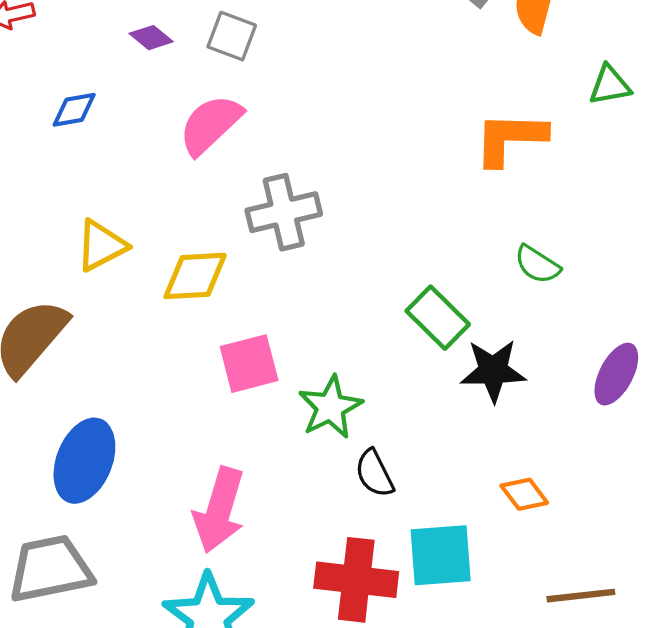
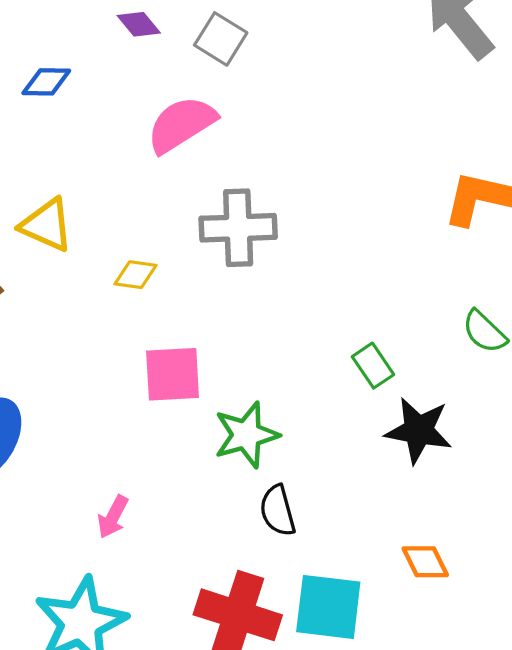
yellow triangle: (101, 246) -> (46, 225), turned 40
yellow diamond: (195, 276) -> (135, 275), size x0.6
green rectangle: (438, 318) -> (373, 366), size x0.7
pink arrow: (219, 510) -> (113, 517), size x0.5

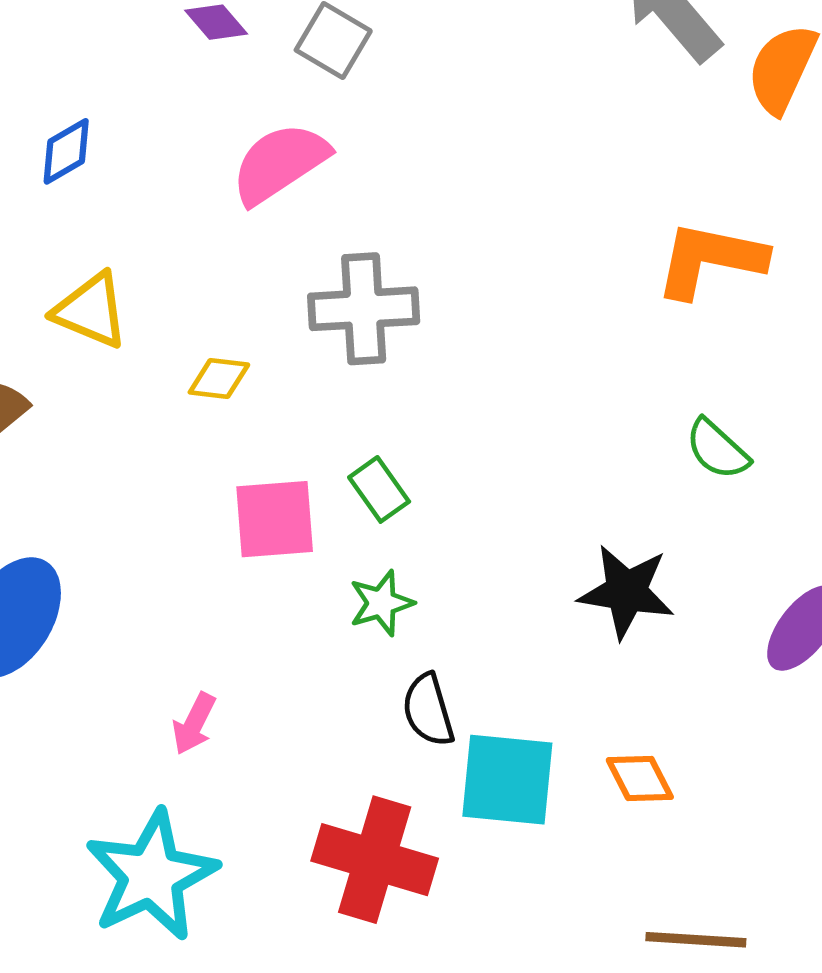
blue diamond: (46, 82) -> (66, 151), moved, turned -30
green rectangle: (373, 366) -> (379, 489), moved
green star: (246, 435) -> (381, 603), size x0.7
cyan square: (328, 607) -> (507, 780), moved

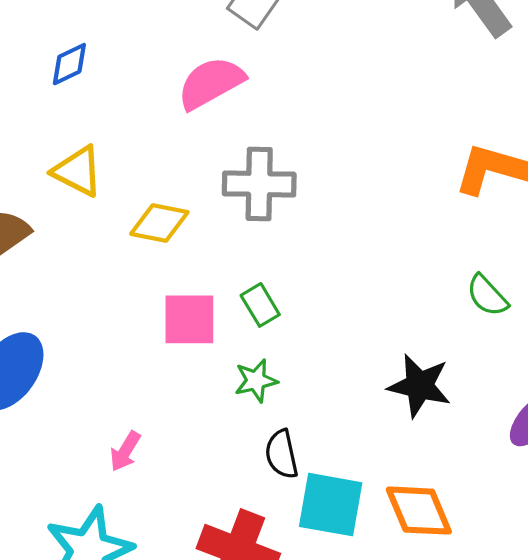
yellow diamond: (219, 378) -> (159, 223), size x1.4
orange diamond: (640, 778) -> (419, 511), size x1.5

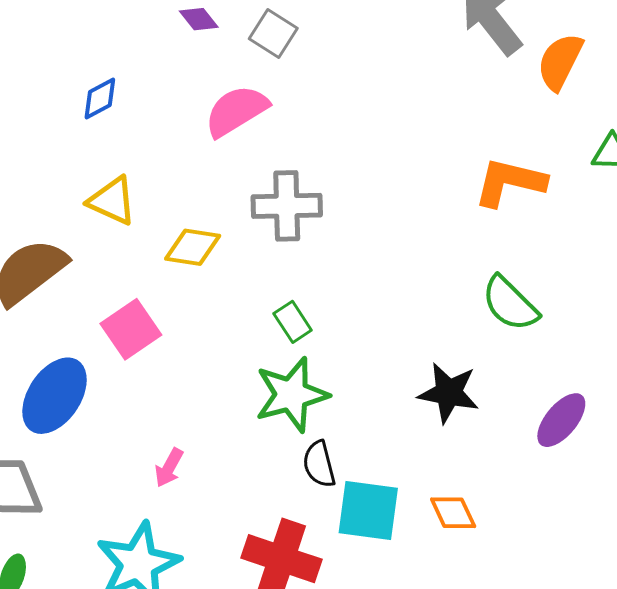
green semicircle: (487, 296) -> (510, 304), size x1.4
pink square: (189, 319) -> (131, 329), moved, turned -32
green star: (256, 381) -> (292, 395), size x1.8
orange diamond: (419, 511) -> (453, 513), size x0.7

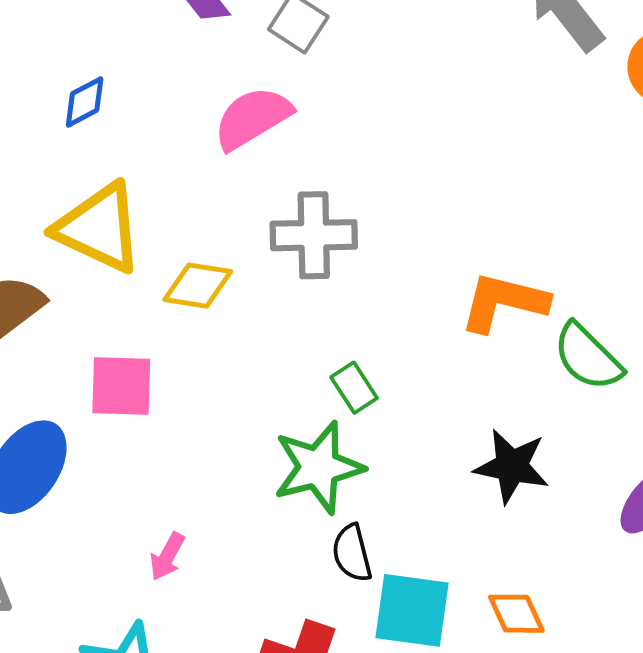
orange L-shape: (510, 182) -> (504, 302), moved
yellow triangle: (112, 201) -> (99, 228), size x1.5
green rectangle: (293, 322) -> (354, 388), moved
pink square: (131, 329) -> (121, 386), turned 36

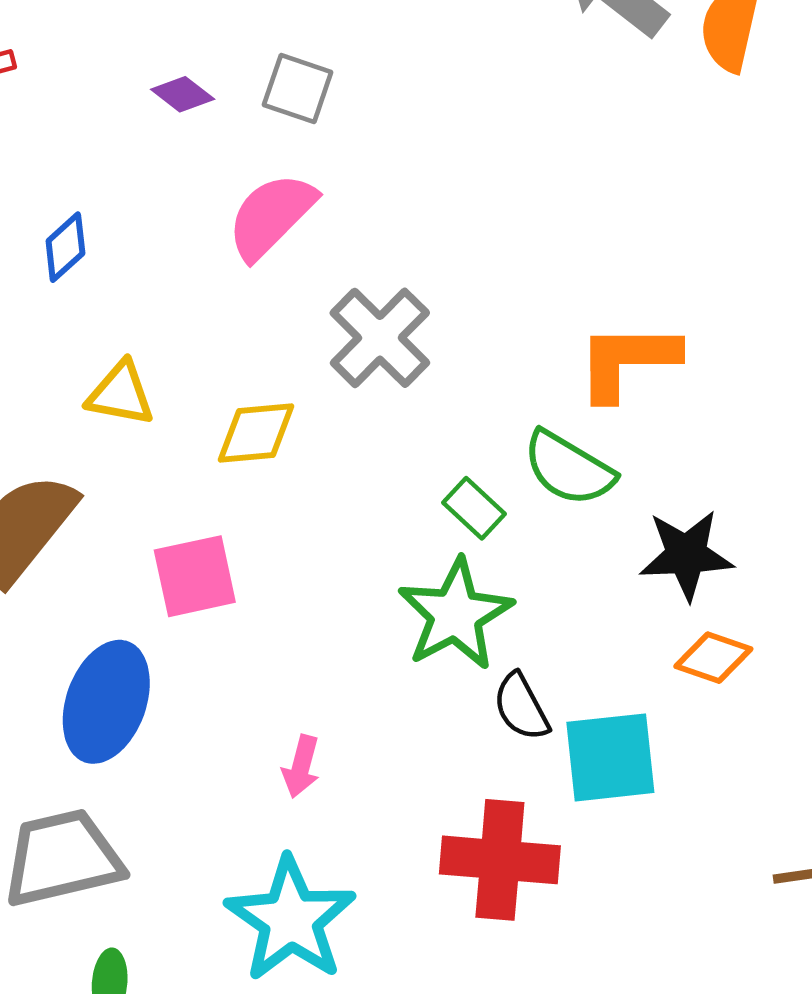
yellow triangle: (99, 228) -> (121, 394), size x0.6
gray cross: (314, 235) -> (380, 338), turned -30
green semicircle: (588, 357) -> (569, 468), moved
orange diamond: (516, 614) -> (713, 658), moved, turned -32

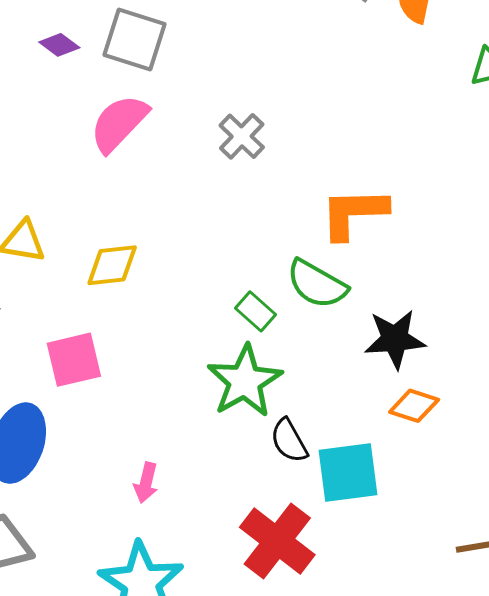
gray square: (298, 88) -> (134, 40), size x1.4
gray cross: (380, 338) -> (242, 136), moved, size x0.7
red cross: (500, 860) -> (277, 541), turned 34

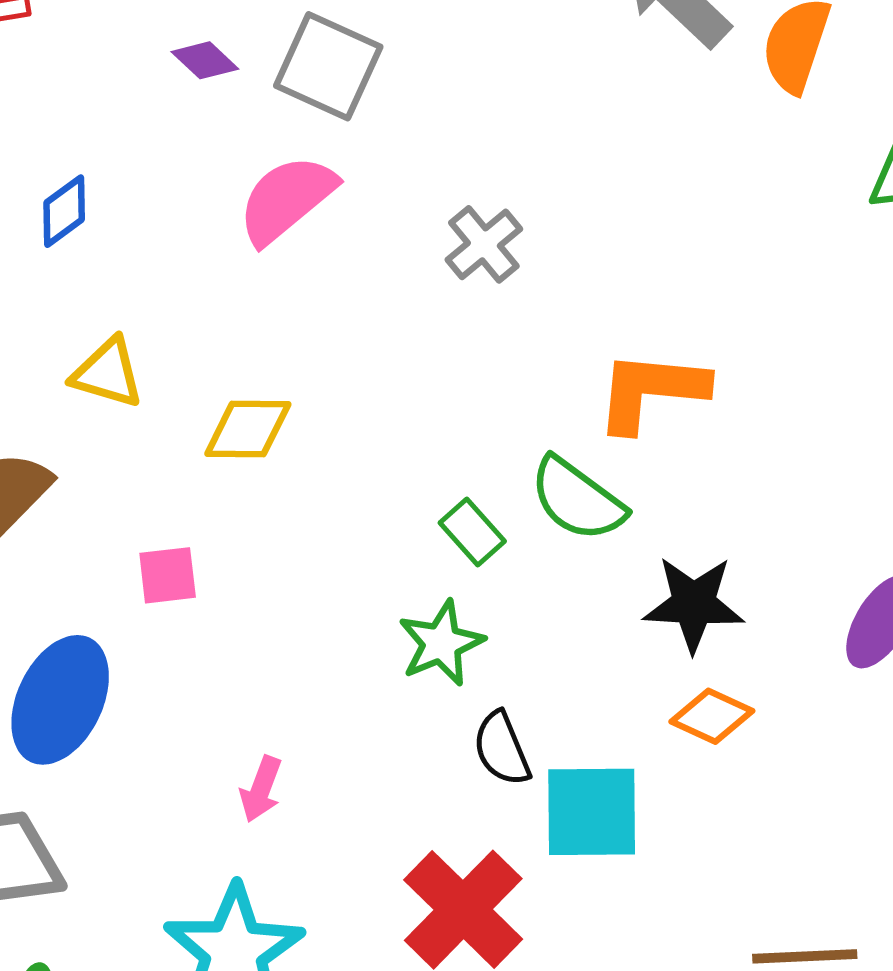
pink square: (74, 360) -> (168, 575), size x0.7
green star: (245, 381) -> (441, 643), size x0.7

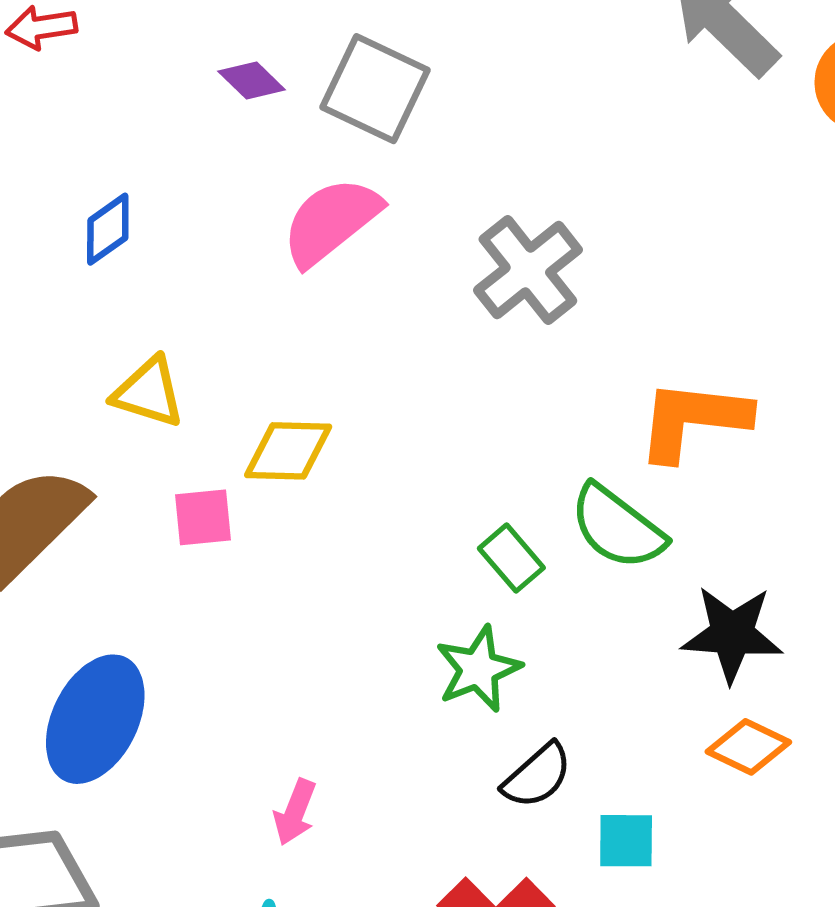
gray cross: (484, 244) -> (528, 270), size x1.4
pink square: (168, 575) -> (203, 517), moved
black semicircle: (502, 749) -> (537, 776), turned -110
cyan square: (592, 812) -> (626, 841), size x0.6

